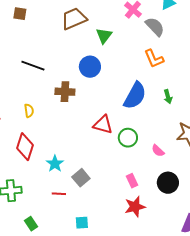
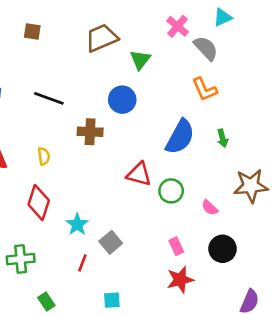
red line: (59, 194) -> (82, 263), turned -72

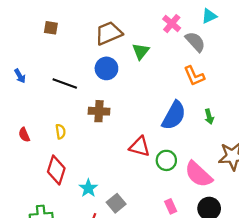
blue circle: (122, 100) -> (106, 68), moved
pink semicircle: (210, 208) -> (198, 174), size x2.0

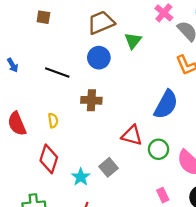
red semicircle: (24, 135) -> (17, 124), size x1.6
gray square: (116, 203) -> (108, 167), moved

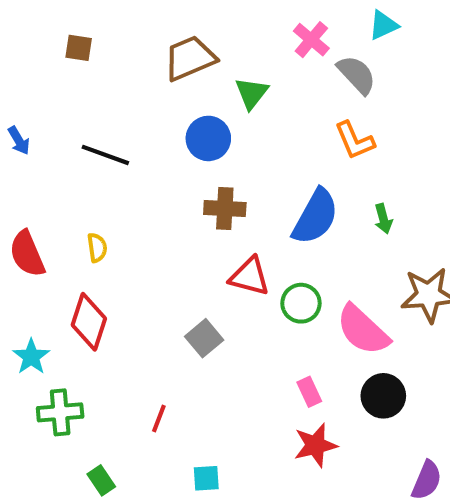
blue circle: (99, 58) -> (208, 138), moved
brown cross: (91, 100) -> (225, 208), moved
cyan star: (81, 177) -> (31, 357), moved

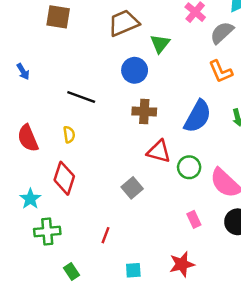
brown square: (79, 48) -> (58, 17), size x1.5
gray semicircle: (357, 75) -> (222, 33), turned -90
black line: (105, 155) -> (81, 97), moved
red star: (315, 445) -> (182, 264), moved

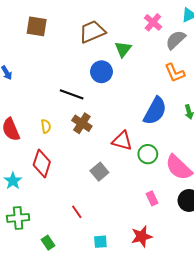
black line: (81, 97) -> (72, 94), moved
brown cross: (144, 111) -> (82, 123), moved, turned 30
green cross: (47, 232) -> (18, 218), moved
red line: (105, 235) -> (77, 212), turned -56

